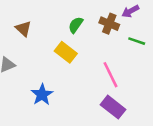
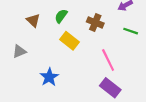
brown cross: (109, 24) -> (95, 22), moved
green semicircle: (76, 25) -> (61, 16), moved

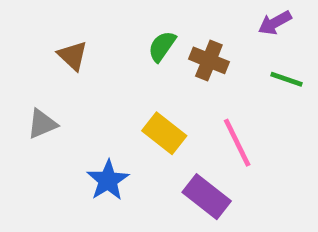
green semicircle: (61, 16) -> (162, 46), moved
yellow rectangle: (70, 41) -> (164, 133), moved
purple rectangle: (110, 88) -> (207, 197), moved

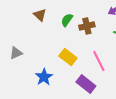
brown triangle: (73, 56) -> (40, 15), moved
brown cross: (209, 60) -> (87, 26), turned -35

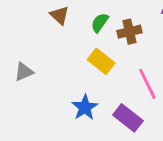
yellow rectangle: (68, 57) -> (101, 61), moved
blue star: (44, 77) -> (85, 107), moved

